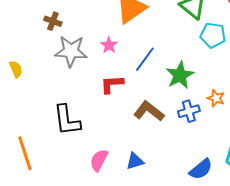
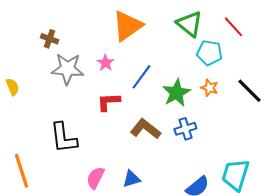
orange star: (216, 98) -> (209, 88), moved

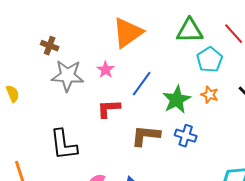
green triangle: (189, 24) -> (190, 31), turned -40
cyan pentagon: (209, 53) -> (210, 60), turned 30
brown L-shape: (145, 129) -> (146, 136), turned -32
blue cross: (185, 129) -> (186, 136), turned 35

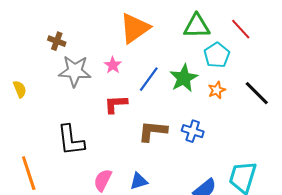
orange star: (210, 95) -> (217, 90), turned 30
green star: (177, 100) -> (184, 78), moved

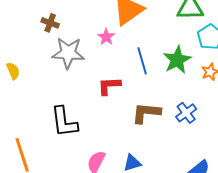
pink star: (113, 65) -> (106, 37), moved
blue line: (149, 79) -> (142, 61), turned -52
blue cross: (193, 131) -> (186, 113), turned 35

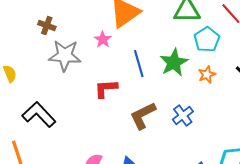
brown L-shape: (146, 113) -> (143, 116), turned -32
black L-shape: (64, 122) -> (39, 115), moved, turned 144

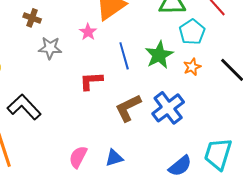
gray star: (65, 56) -> (50, 48), size x0.7
blue cross: (183, 116) -> (168, 108), size x1.5

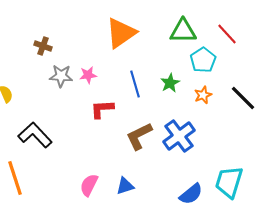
pink star: (88, 32) -> (88, 75), moved, turned 30
green star: (159, 55) -> (170, 83), size x0.7

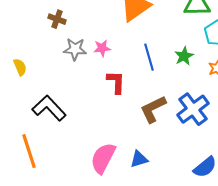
red L-shape: (102, 109) -> (116, 82), turned 95
pink semicircle: (89, 185) -> (103, 158), size x1.4

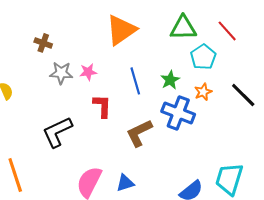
black L-shape: (49, 108) -> (57, 132), moved, turned -72
blue cross: (193, 109) -> (178, 113), moved, turned -32

